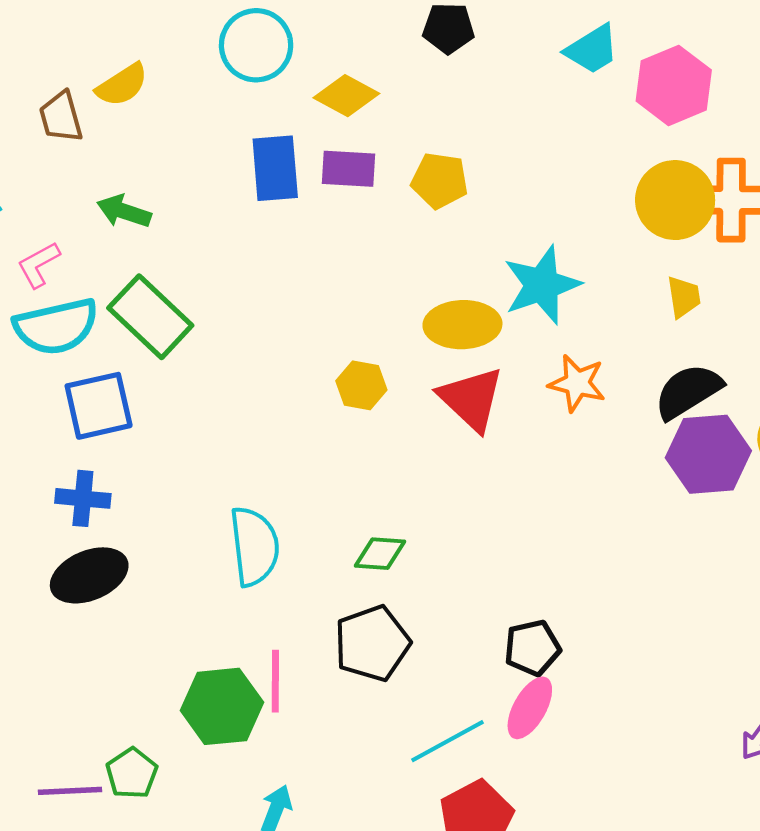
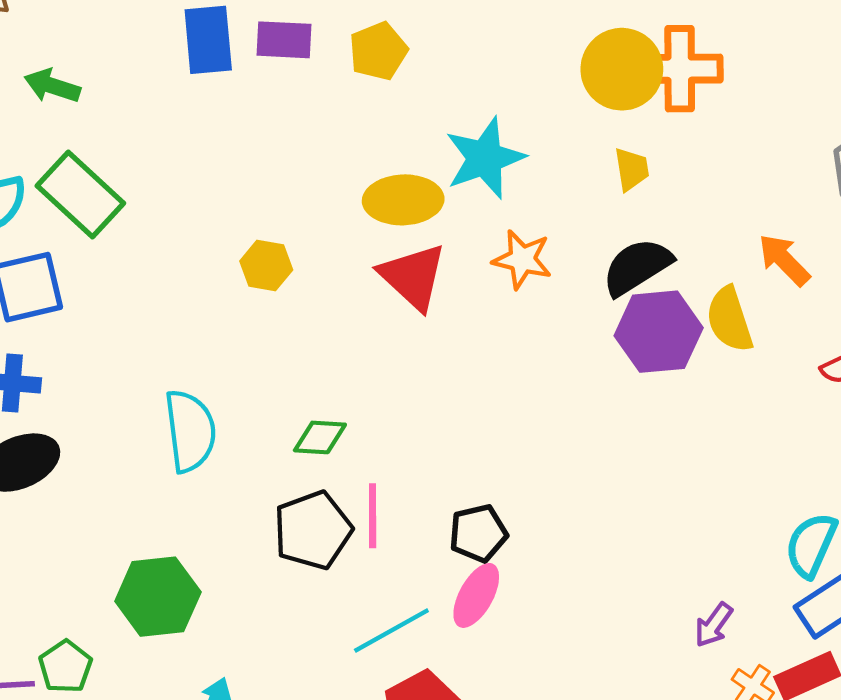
yellow pentagon: (440, 180) -> (378, 51), turned -30
yellow hexagon: (361, 385) -> (266, 265), moved
pink line: (275, 681) -> (373, 516), moved

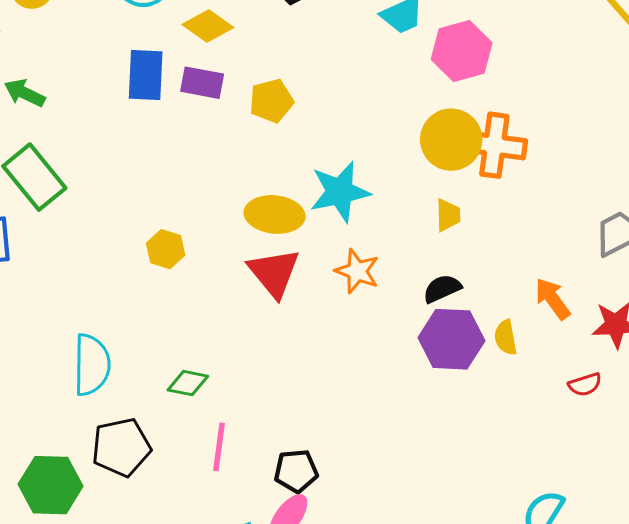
black semicircle: (637, 267) -> (442, 289), size x0.7
yellow semicircle: (730, 319) -> (506, 337), size x0.7
black pentagon: (313, 530) -> (121, 447), moved

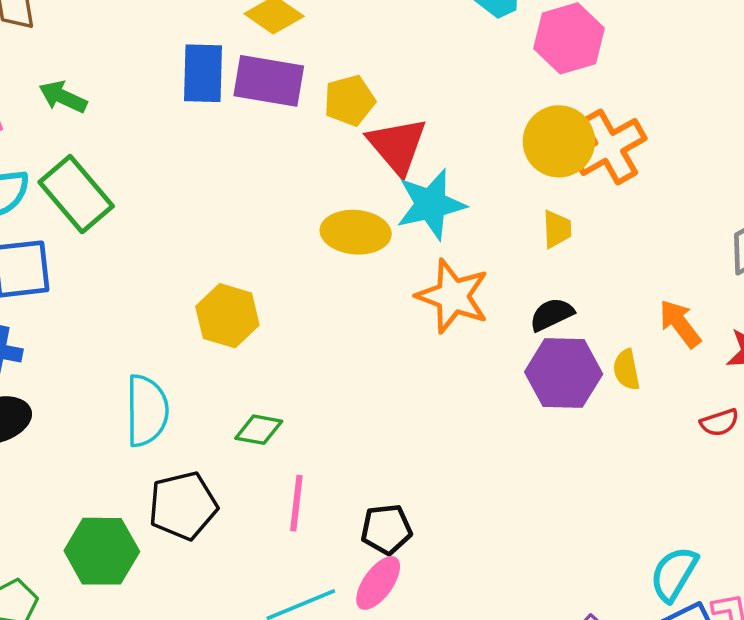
purple rectangle: (202, 83) -> (269, 81), size x1.4
orange cross: (494, 145) -> (609, 147), turned -36
yellow hexagon: (166, 249) -> (227, 316), moved, size x1.4
orange star: (357, 271) -> (453, 296), size x1.4
red triangle: (274, 273) -> (397, 146), moved

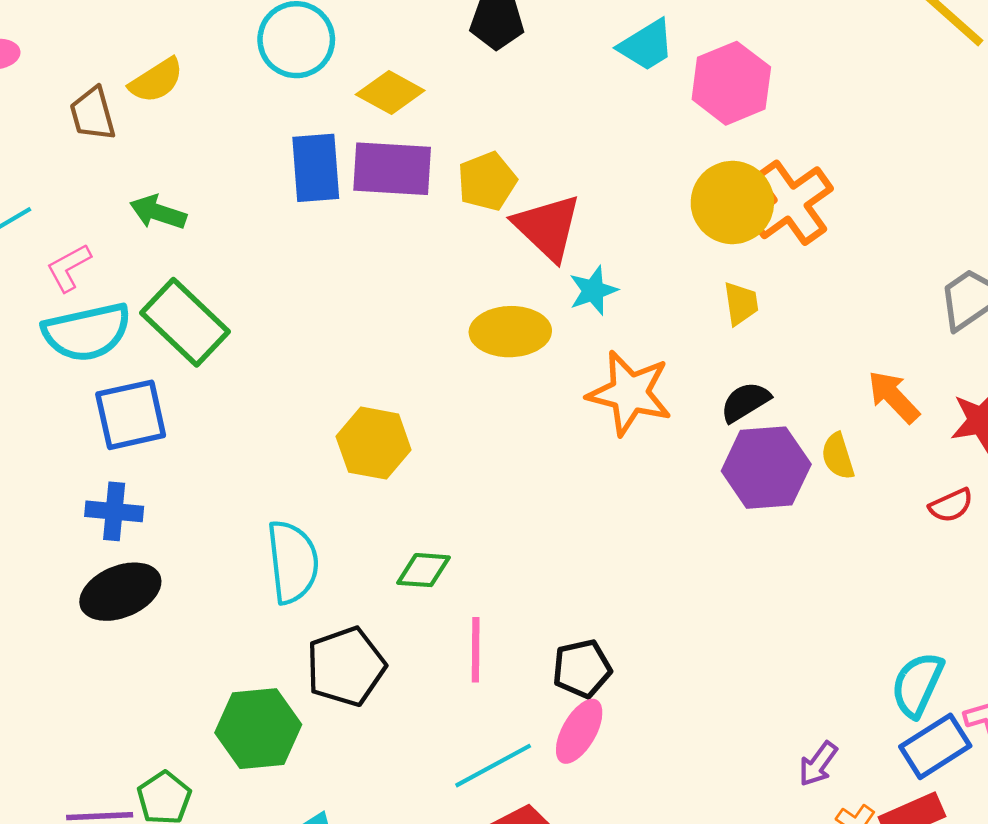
cyan star: (431, 204) -> (593, 291), size x0.6

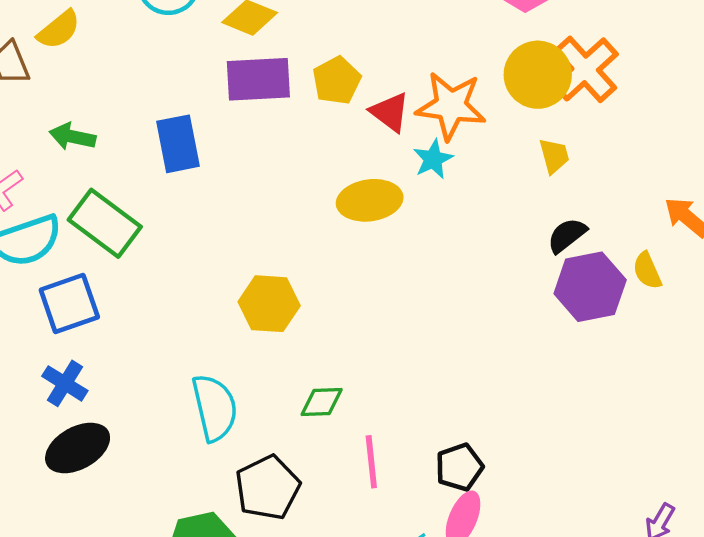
blue rectangle: (316, 168) -> (178, 144), moved
red triangle: (547, 227) -> (390, 112), size x0.7
orange star: (630, 393) -> (451, 106), moved
blue cross: (114, 511) -> (65, 383), turned 33

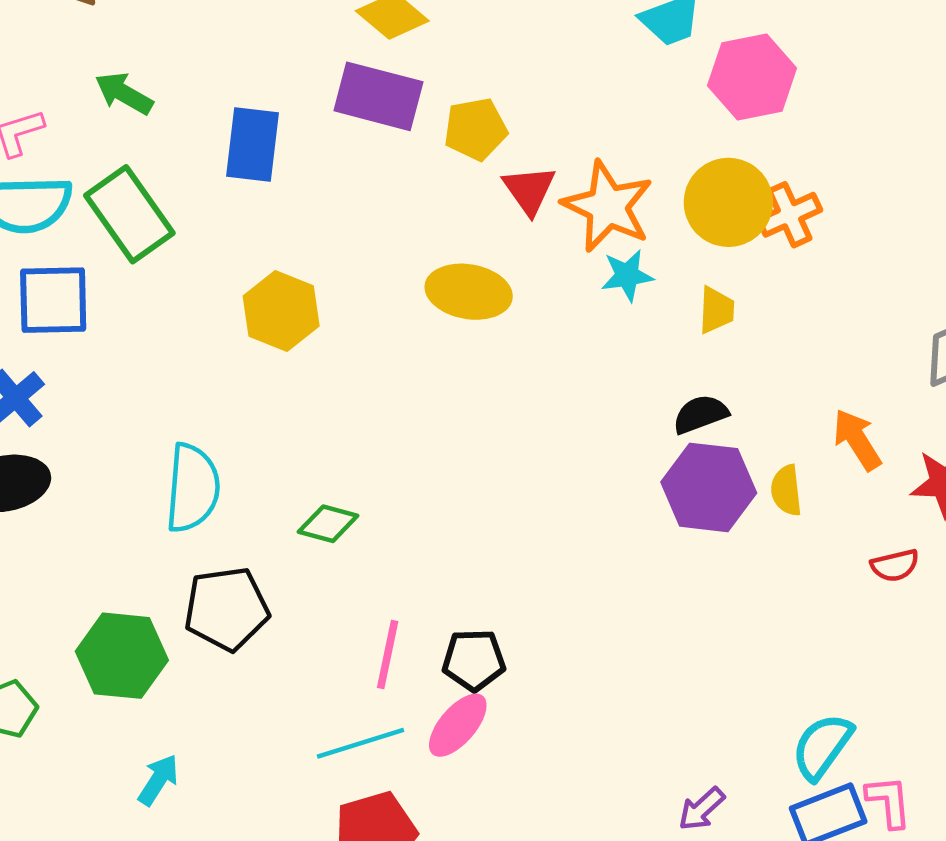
orange cross: (585, 69) -> (789, 215), size x0.7
cyan star: (433, 159) -> (627, 275), moved
yellow hexagon: (269, 304) -> (281, 311), moved
pink line: (371, 462) -> (388, 654), moved

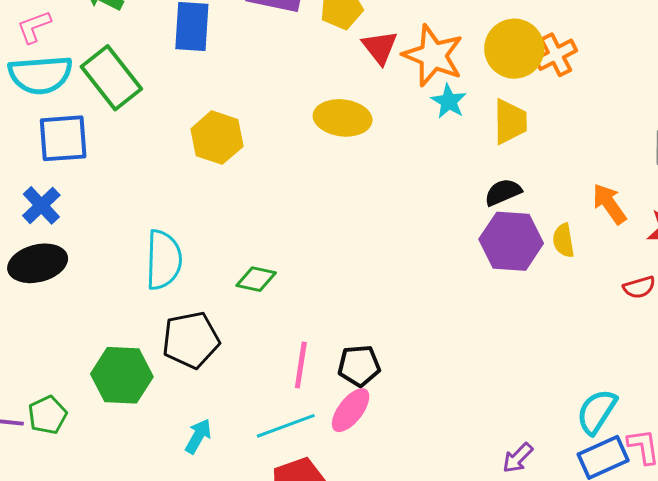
cyan star: (627, 275) -> (449, 101), turned -30
yellow trapezoid: (716, 310) -> (510, 122), size x1.4
cyan arrow: (158, 780) -> (198, 436), moved

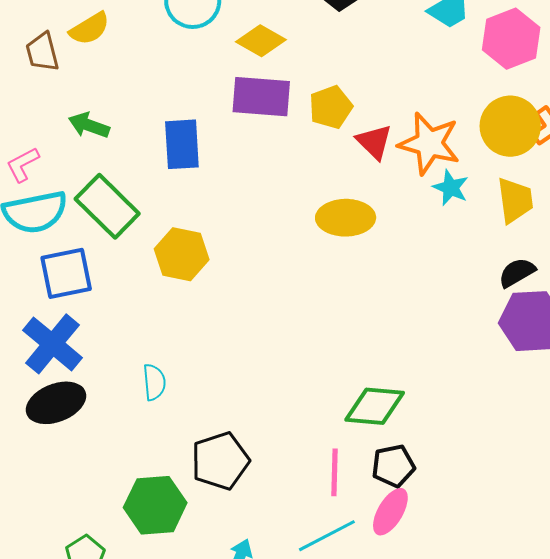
yellow hexagon: (217, 138) -> (182, 254), moved
blue cross: (41, 205) -> (53, 344), size x1.5
cyan semicircle: (164, 260) -> (154, 382), moved, size x0.6
green diamond: (256, 279) -> (375, 406), moved, size x1.5

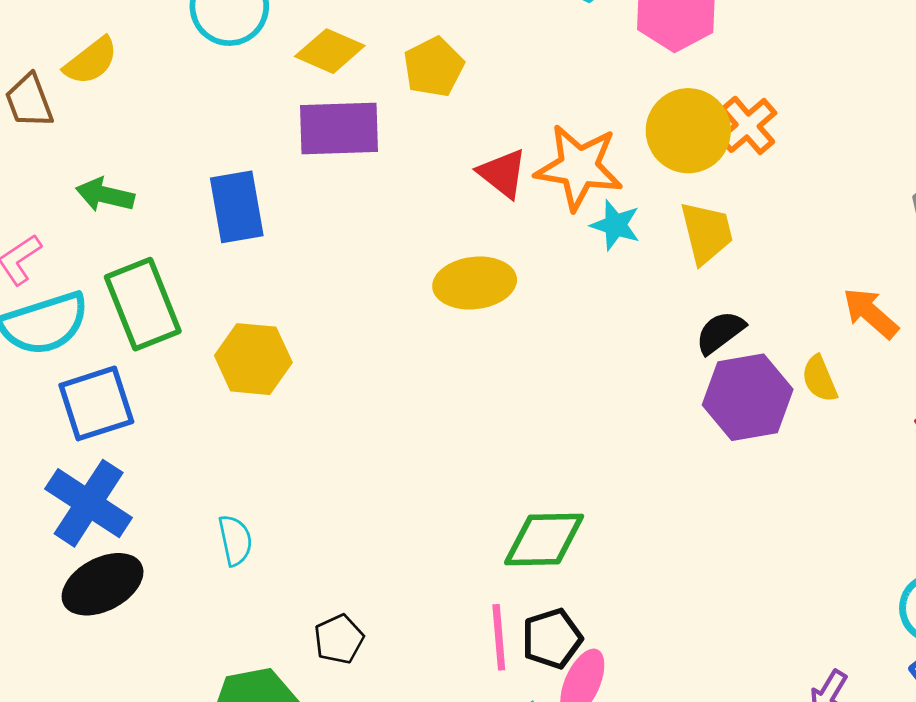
yellow pentagon: (331, 107) -> (434, 67), moved
green rectangle: (107, 206) -> (143, 304), turned 30
black pentagon: (220, 461) -> (339, 639), size x0.6
black pentagon: (393, 466) -> (552, 639), moved

